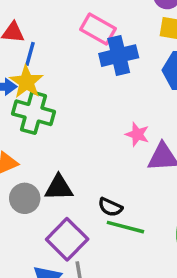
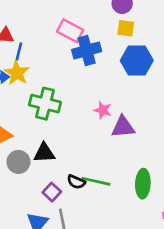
green cross: (34, 113) -> (45, 104), moved
black semicircle: (110, 207) -> (76, 182), moved
purple square: (67, 239) -> (52, 192), size x0.6

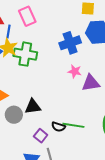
pink rectangle: (70, 31) -> (27, 16), moved, turned 42
blue cross: (87, 50) -> (70, 43), moved
green cross: (45, 104) -> (25, 54), moved

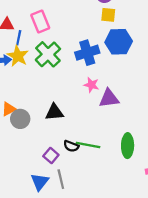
green cross: (25, 54) -> (48, 54), moved, turned 35
black triangle: (33, 107) -> (54, 112), moved
gray circle: (14, 115) -> (20, 119), moved

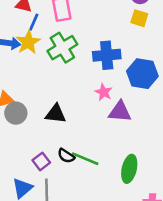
blue hexagon: (119, 42) -> (142, 74), moved

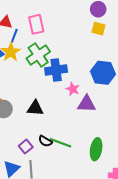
blue cross: (107, 55) -> (56, 70), moved

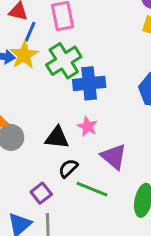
pink star: (73, 89) -> (88, 126), moved
purple triangle: (86, 104) -> (114, 157), moved, turned 36
black semicircle: (45, 141) -> (68, 168), moved, turned 104

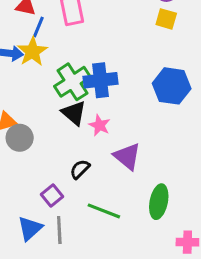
green cross: (64, 61) -> (73, 82), moved
black triangle: (57, 138) -> (74, 113), moved, turned 35
green line: (92, 189) -> (104, 211), moved

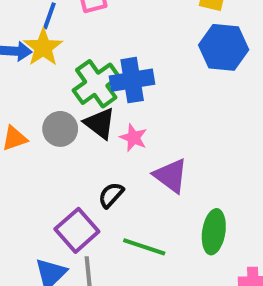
blue hexagon: (172, 86) -> (224, 47), moved
gray circle: (20, 138) -> (60, 129), moved
purple square: (52, 195) -> (77, 230), size x1.5

